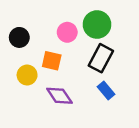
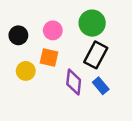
pink circle: (67, 32) -> (53, 30), moved
purple diamond: (59, 96) -> (74, 82), moved, turned 40

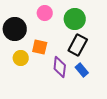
pink circle: (53, 30) -> (45, 13), moved
black circle: (18, 35) -> (15, 29), size x1.5

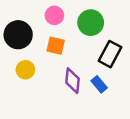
black rectangle: (78, 45) -> (110, 54), moved
orange square: (40, 47) -> (56, 46), moved

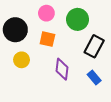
blue rectangle: (99, 84) -> (94, 77), moved

